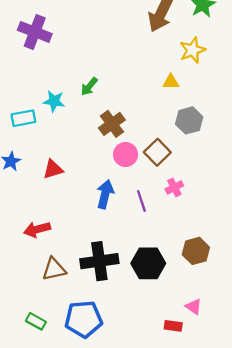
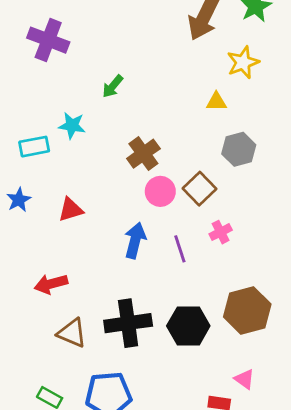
green arrow: (89, 86) -> (113, 86), moved
brown hexagon: (196, 251) -> (247, 311), size x1.4
brown triangle: (54, 269) -> (72, 333), turned 35

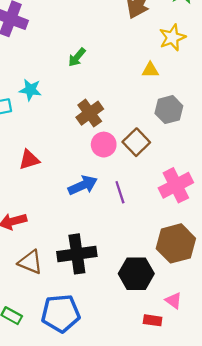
green arrow: (113, 86) -> (77, 57), moved
pink cross: (221, 232) -> (176, 185), moved, size x1.8
blue arrow: (135, 240) -> (83, 185), turned 52
black hexagon: (188, 326) -> (136, 274), moved

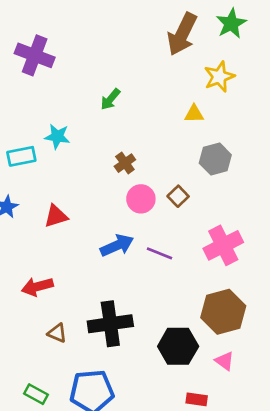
brown cross: (90, 113) -> (125, 163), size x0.7
brown square: (136, 142) -> (178, 196), size x0.7
purple line: (120, 192) -> (159, 253), turned -50
brown triangle: (30, 262) -> (57, 333), size x0.7
pink triangle: (174, 301) -> (225, 361), moved

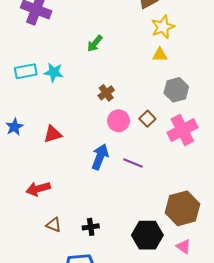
yellow star: (219, 77) -> (163, 27), moved
cyan rectangle: (21, 156) -> (26, 71), moved
blue arrow: (117, 245) -> (100, 157), turned -45
pink cross: (223, 245) -> (182, 130), moved
black cross: (110, 324) -> (91, 227), moved, size x0.5

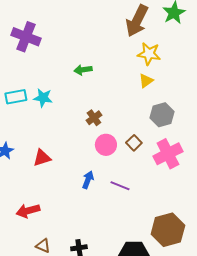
yellow star: (163, 27) -> (149, 54), turned 30
green arrow: (95, 43) -> (83, 70), turned 42
yellow triangle: (160, 55) -> (146, 81), turned -35
blue arrow: (100, 157) -> (88, 180), size x0.7

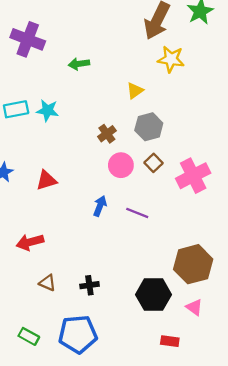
green arrow: (83, 70) -> (79, 64), moved
yellow triangle: (146, 81) -> (135, 91), moved
gray hexagon: (162, 115) -> (149, 127), moved

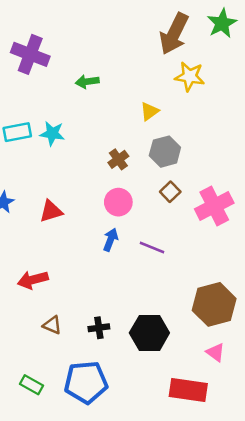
pink circle: (121, 165) -> (118, 202), moved
black hexagon: (154, 295) -> (149, 333), moved
red rectangle: (170, 341) -> (188, 390), size x1.8

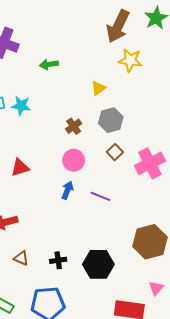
pink triangle: (215, 352) -> (156, 288), moved, turned 35

